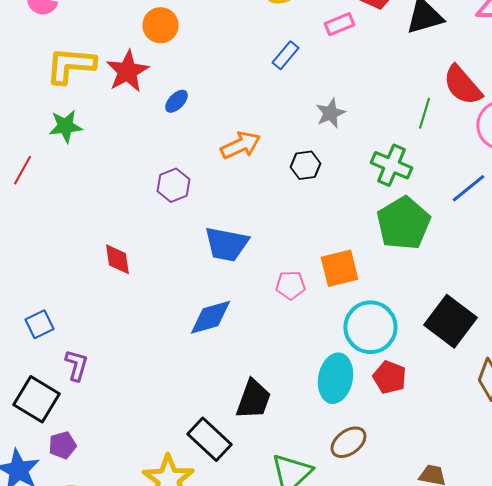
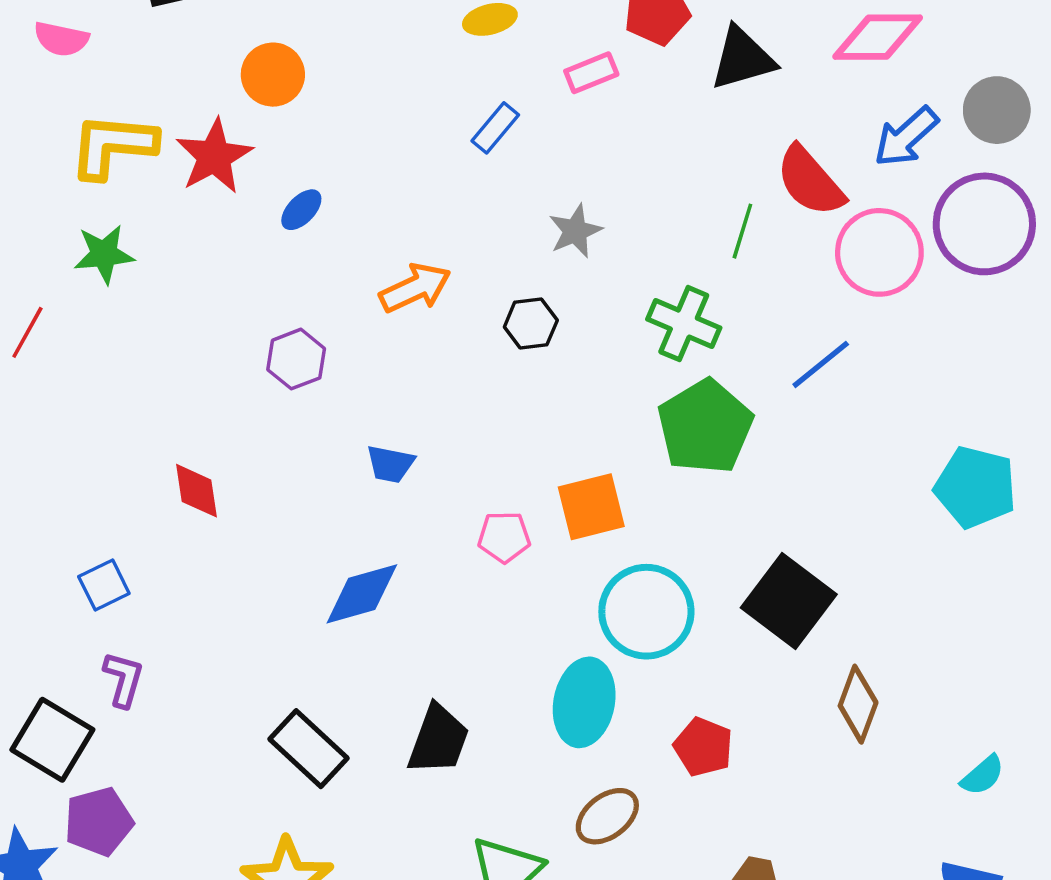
blue trapezoid: (226, 244) -> (390, 464), size x0.6
blue square: (39, 324) -> (104, 585), moved
red pentagon: (389, 377) -> (703, 747), moved
black rectangle: (209, 439) -> (308, 749), moved
purple pentagon: (62, 445) -> (99, 822), size x1.4

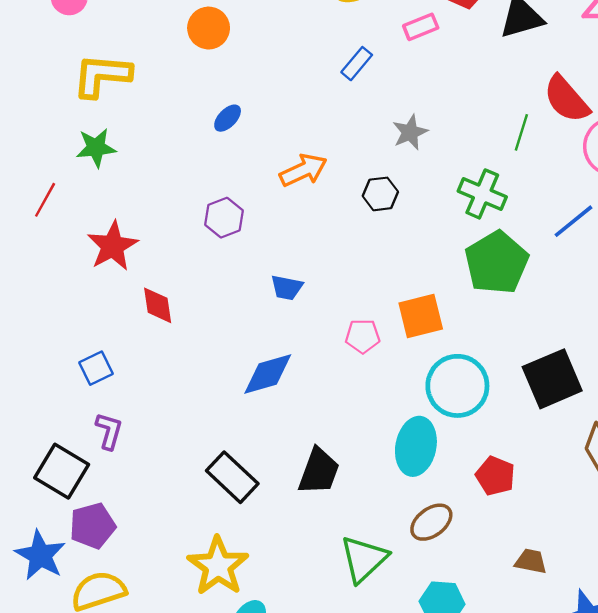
red star: (214, 156) -> (113, 246), moved
black square: (789, 601) -> (552, 379), turned 30

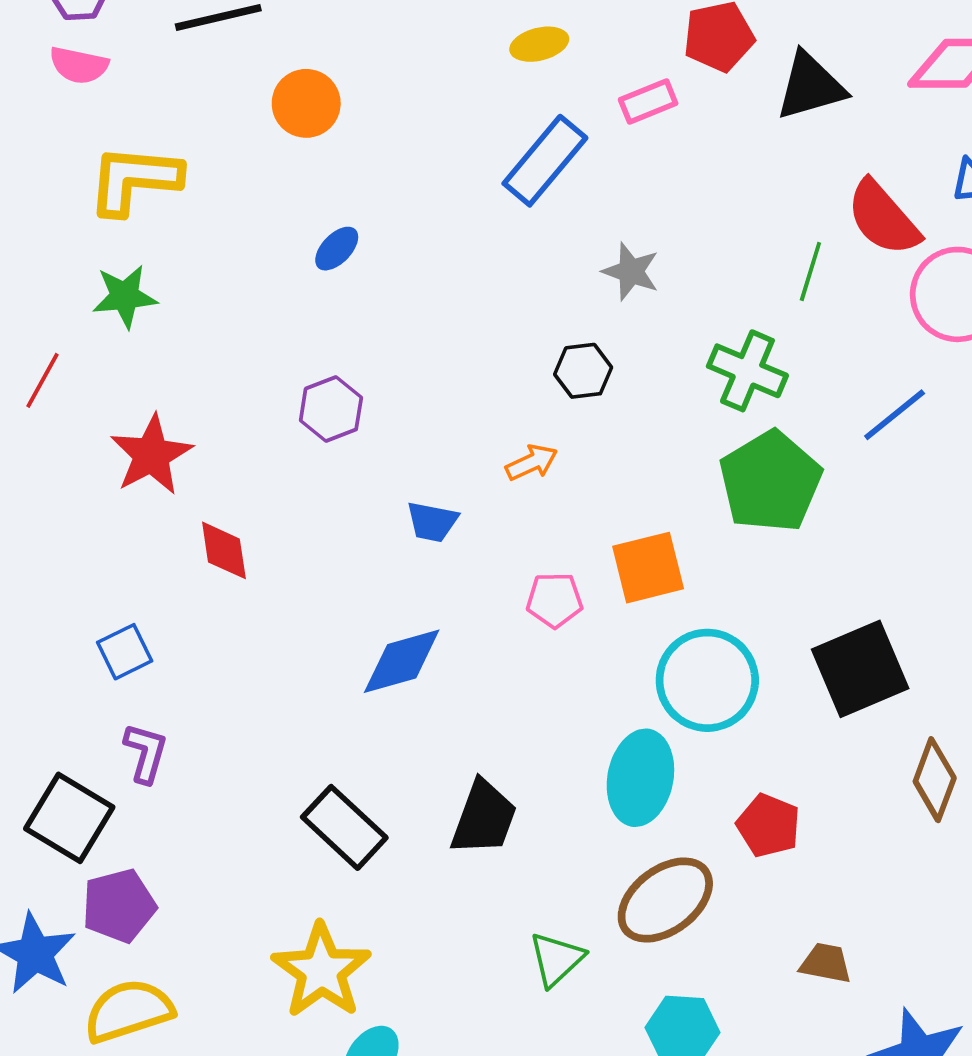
blue rectangle: (357, 64) -> (545, 161), size x1.6
gray star: (410, 132) -> (631, 271), turned -30
orange arrow: (303, 170) -> (532, 463), moved, size x0.7
brown ellipse: (431, 522) -> (665, 900), size x1.4
green triangle: (364, 559) -> (556, 959), size x0.7

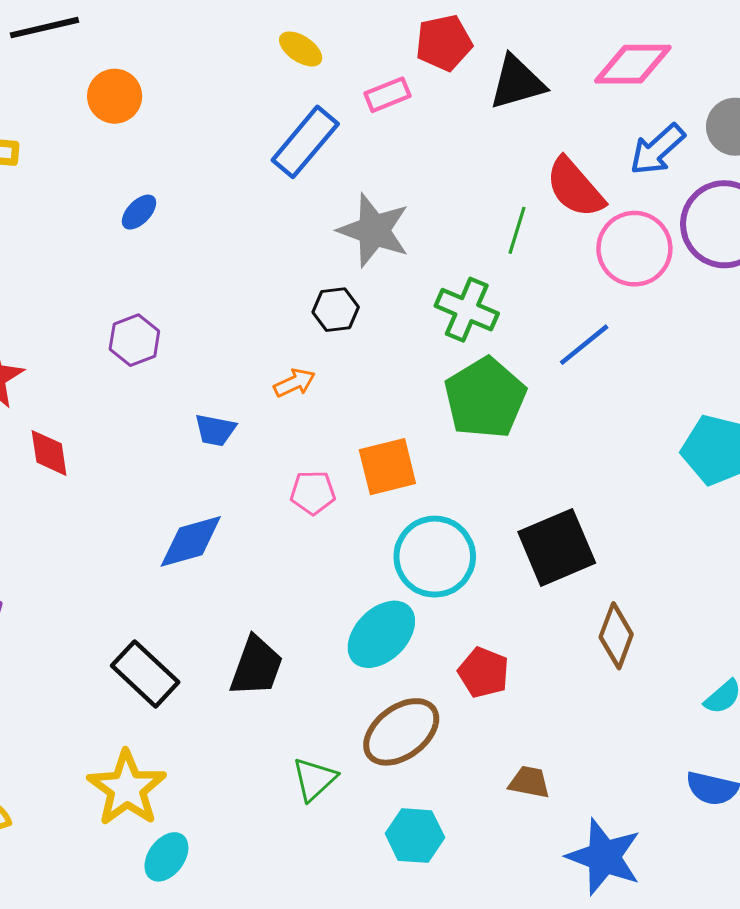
yellow ellipse: (539, 44) -> (301, 49), turned 48
gray star: (631, 271) -> (374, 230), size x1.6
cyan ellipse: (640, 778) -> (381, 634), turned 34

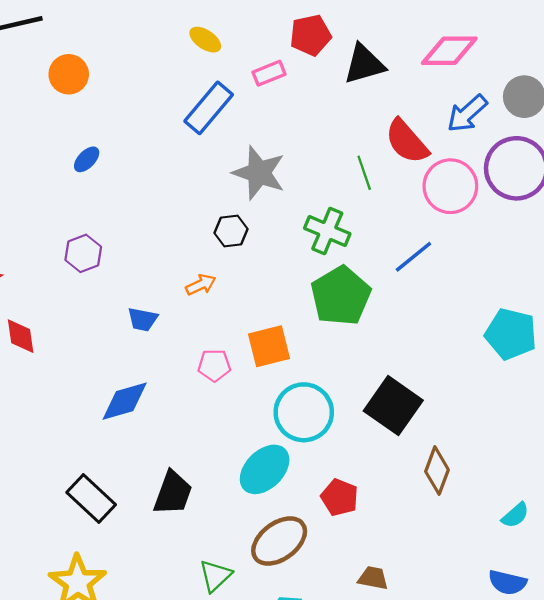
green line: (517, 230) -> (364, 173), turned -36
black square: (557, 547) -> (393, 406), turned -32

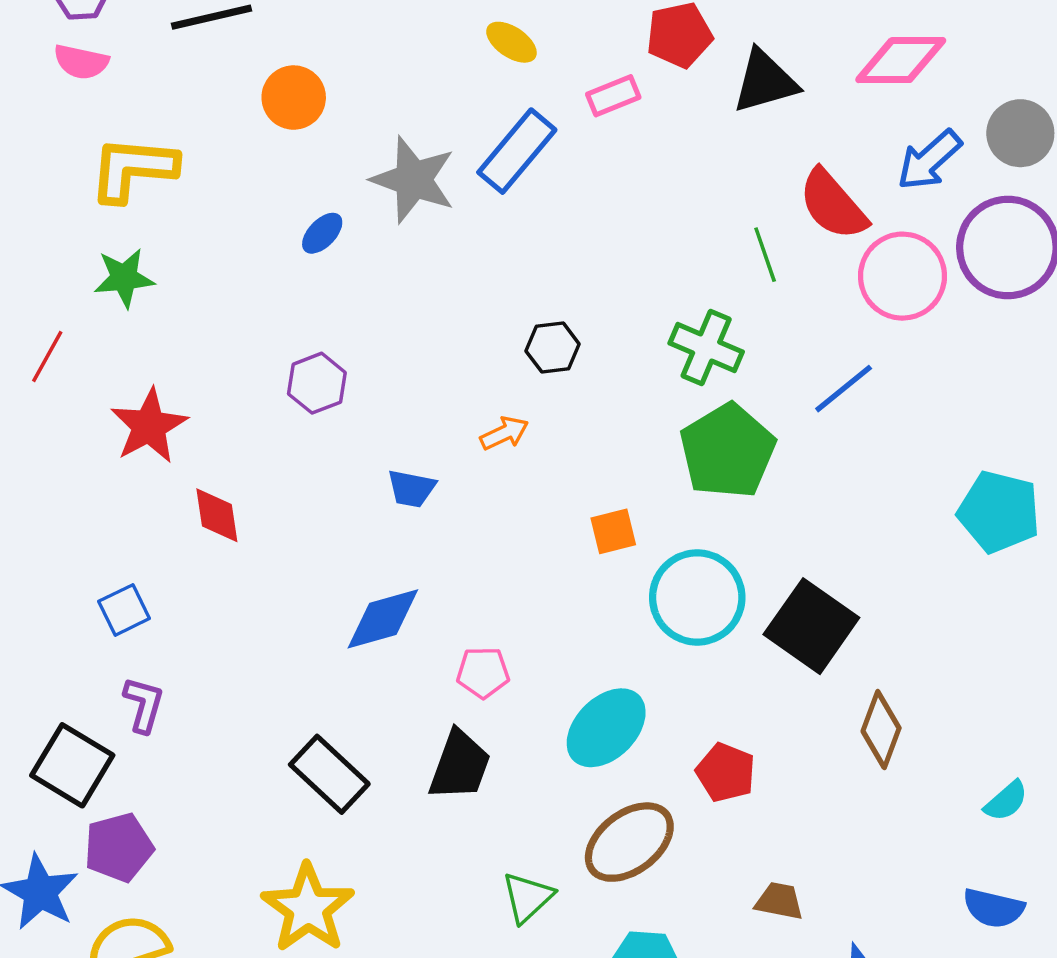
gray star: (259, 173) -> (413, 180), moved
orange square: (269, 346) -> (613, 531), size x0.7
pink pentagon: (214, 365) -> (483, 672), moved
cyan circle: (304, 412) -> (697, 597), moved

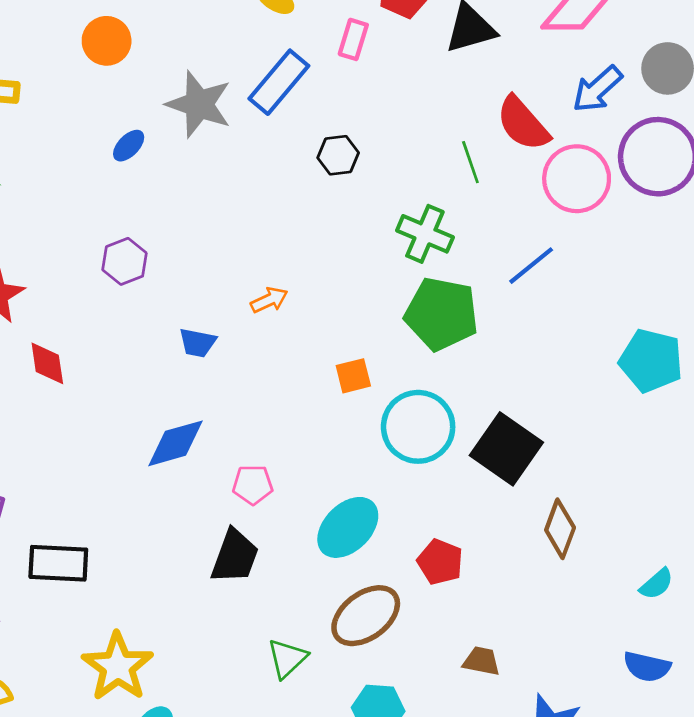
pink rectangle: (613, 96) -> (353, 39), turned -51
black hexagon: (553, 347) -> (338, 155), moved
green pentagon: (728, 451) -> (442, 314), turned -30
black rectangle: (329, 774) -> (58, 563), moved, turned -40

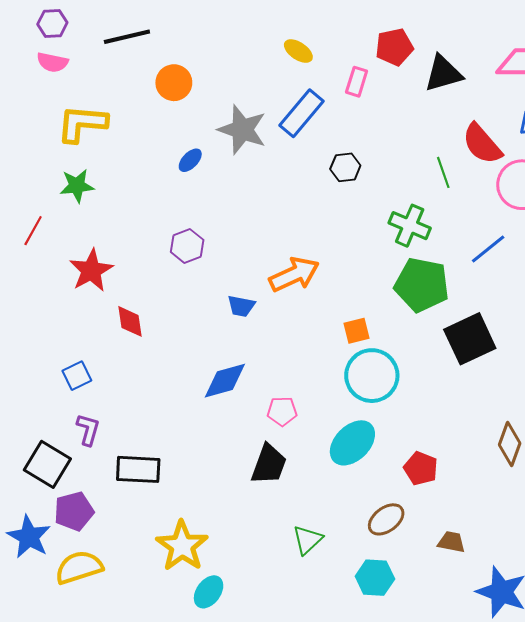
orange arrow: (269, 300) -> (294, 275), size x1.8
cyan circle: (418, 427) -> (372, 376), moved
black square: (506, 449) -> (470, 339), moved, turned 30
brown ellipse: (366, 616) -> (386, 519), moved, size x0.7

